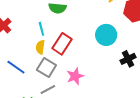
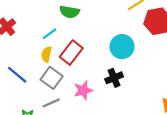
cyan line: (41, 29) -> (49, 34), turned 64
black cross: (128, 59) -> (114, 78), moved

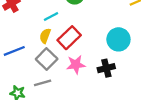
blue line: (17, 75) -> (14, 51), turned -70
pink star: (83, 90) -> (76, 65), moved

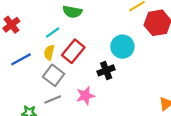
blue line: (14, 51) -> (21, 59), moved
pink star: (76, 65) -> (85, 96), moved
black cross: (106, 68) -> (106, 70), moved

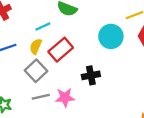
cyan circle: (122, 47) -> (111, 36), moved
gray line: (53, 100) -> (41, 97), moved

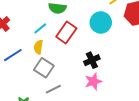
red rectangle: (61, 50) -> (66, 33), moved
pink star: (65, 98) -> (93, 81), moved

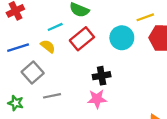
yellow semicircle: (38, 47) -> (48, 46), turned 104
gray square: (44, 68) -> (33, 72), moved

